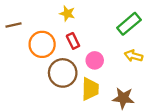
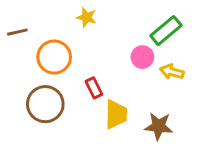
red rectangle: (73, 41) -> (94, 88), moved
pink circle: (95, 60) -> (142, 57), moved
brown circle: (63, 73) -> (45, 104), moved

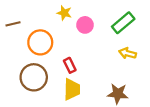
pink circle: (142, 57) -> (85, 25), moved
yellow trapezoid: (116, 114) -> (72, 89), moved

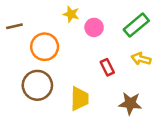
red rectangle: (70, 65) -> (107, 67), moved

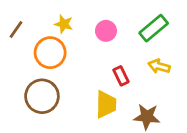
yellow star: (71, 14) -> (64, 24), moved
brown line: (14, 26) -> (16, 29), turned -42
yellow trapezoid: (80, 99) -> (106, 104), moved

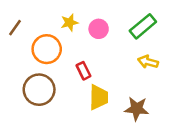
yellow star: (64, 24) -> (69, 23), moved, turned -30
red rectangle: (121, 76) -> (83, 71), moved

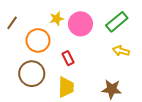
pink circle: (99, 29) -> (81, 24), size x1.5
yellow trapezoid: (99, 97) -> (66, 87), moved

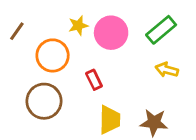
yellow trapezoid: (66, 87) -> (110, 120), moved

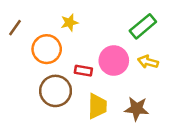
pink circle: (111, 33) -> (114, 61), moved
red rectangle: (94, 80) -> (83, 71), turned -54
brown circle: (44, 101) -> (56, 91), moved

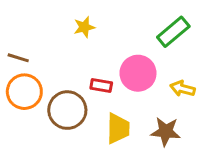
brown line: (15, 28) -> (18, 58), moved, turned 72
orange circle: (47, 49) -> (24, 92), moved
yellow arrow: (148, 62) -> (183, 89), moved

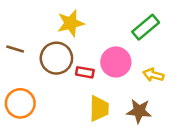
yellow star: (84, 27) -> (71, 23), size x1.5
orange circle: (24, 92) -> (20, 103), moved
brown circle: (67, 110) -> (56, 58), moved

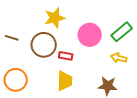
green rectangle: (146, 27) -> (122, 32), moved
pink circle: (116, 62) -> (90, 35), moved
yellow trapezoid: (99, 108) -> (65, 81), moved

